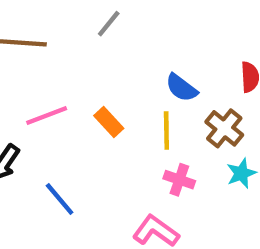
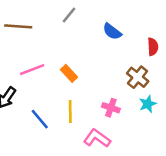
blue semicircle: (181, 88) -> (112, 31), moved
yellow line: (166, 131) -> (70, 111), moved

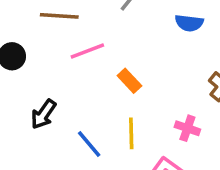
blue semicircle: (112, 31) -> (189, 23), turned -30
pink line: (32, 70) -> (87, 51), moved

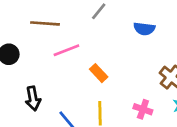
black arrow: (43, 114) -> (33, 99), turned -45

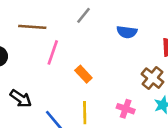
pink line: (66, 50) -> (53, 52), turned -50
black arrow: (33, 99) -> (21, 99), turned -45

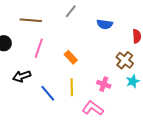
pink line: (53, 52) -> (39, 48), moved
black arrow: (21, 99) -> (22, 76), turned 126

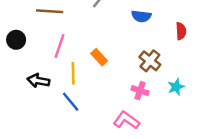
brown cross: (125, 60) -> (150, 61), moved
black arrow: (22, 76) -> (38, 81), turned 30
yellow line: (72, 87) -> (73, 73), moved

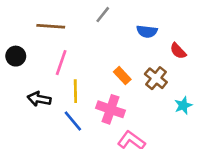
red semicircle: (181, 31) -> (178, 51), moved, turned 140
orange rectangle: (99, 57) -> (122, 76), moved
pink cross: (140, 91) -> (111, 109), moved, size x1.5

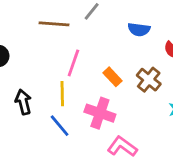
brown line: (51, 26) -> (54, 24), moved
pink line: (61, 63) -> (73, 63), moved
black arrow: (39, 99) -> (23, 102), turned 65

